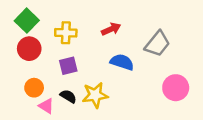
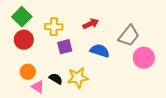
purple square: (68, 66) -> (65, 47), moved
pink circle: (176, 88) -> (144, 58), moved

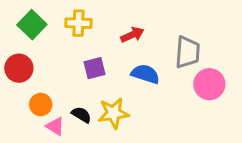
yellow cross: (54, 27) -> (78, 23), moved
gray trapezoid: (129, 36) -> (188, 52), turned -35
red circle: (24, 40) -> (19, 68), moved

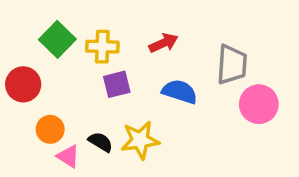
yellow cross: (78, 23) -> (102, 47), moved
green square: (32, 25) -> (57, 39), moved

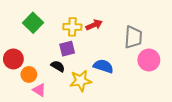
yellow cross: (102, 47) -> (72, 27), moved
red circle: (23, 84) -> (13, 59), moved
blue semicircle: (180, 92) -> (103, 66), moved
black semicircle: (101, 142) -> (58, 66), moved

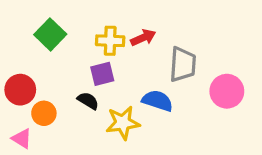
gray trapezoid: (133, 37) -> (183, 64), moved
pink triangle: (39, 90) -> (22, 139), moved

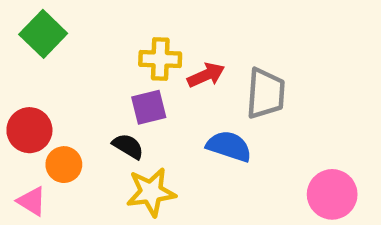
green square: (50, 34) -> (43, 34), moved
red arrow: (143, 38) -> (206, 75), moved
pink circle: (227, 91) -> (332, 194), moved
yellow star: (123, 123) -> (151, 192), moved

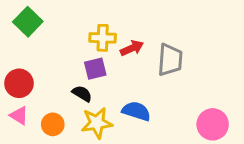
blue semicircle: (229, 146) -> (136, 111), moved
orange circle: (64, 165) -> (53, 124), moved
pink triangle: (32, 201) -> (19, 116), moved

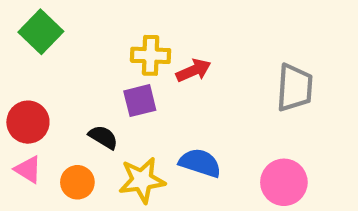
gray trapezoid: (170, 60) -> (295, 88), moved
black semicircle: (82, 94) -> (103, 137), moved
pink circle: (213, 124) -> (284, 182), moved

